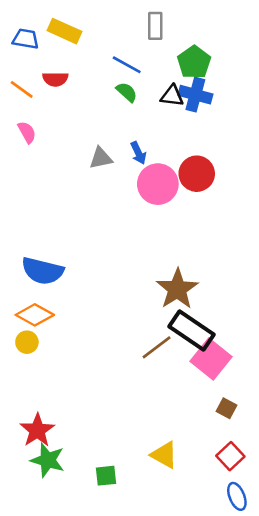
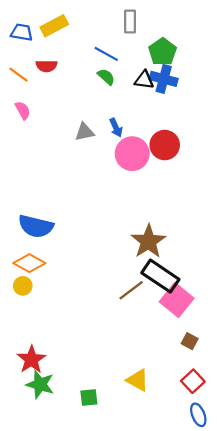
yellow rectangle: (65, 31) -> (54, 26), turned -52

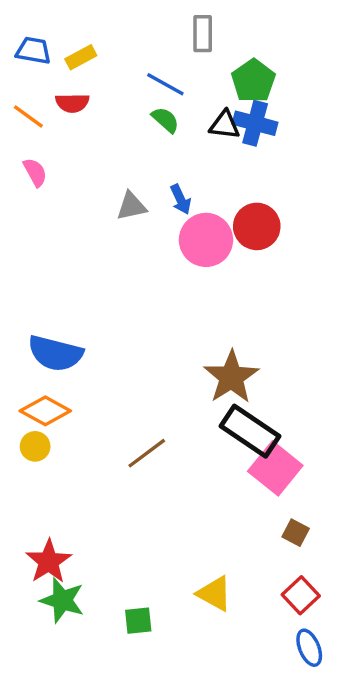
yellow rectangle: (54, 26) -> (81, 57), moved, size x0.7
brown line: (131, 290) -> (147, 453), moved

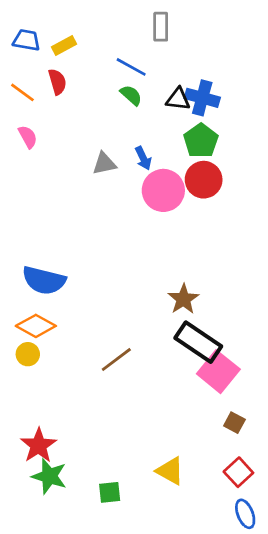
green pentagon: (253, 81) -> (201, 141), moved
red semicircle: (72, 103) -> (57, 82), turned -105
brown star: (231, 377) -> (183, 299), size x0.7

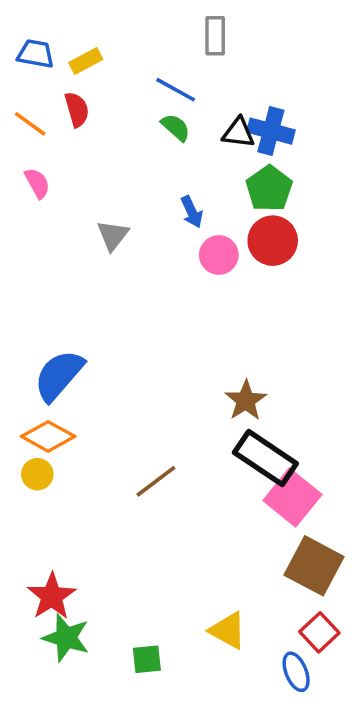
gray triangle: (104, 164) -> (113, 235), moved, turned -40
pink circle: (163, 190) -> (219, 255), size x0.7
blue semicircle: (44, 280) -> (59, 375), turned 117
brown square: (234, 423) -> (314, 566), size x2.0
blue ellipse: (245, 514) -> (296, 672), moved

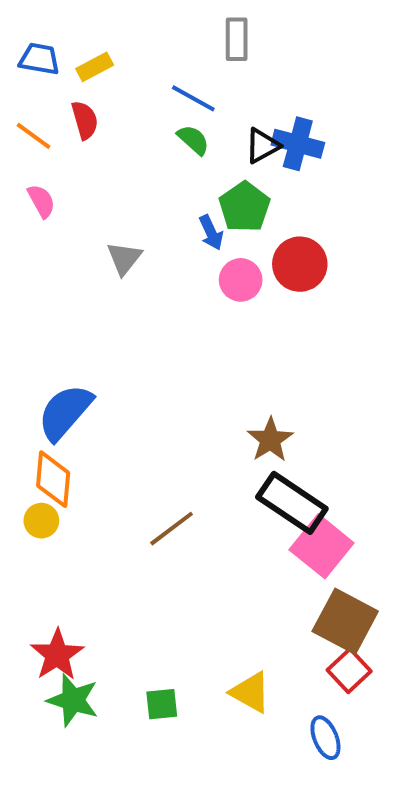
black triangle: (239, 133) -> (262, 146), turned -36
green pentagon: (269, 189) -> (245, 207), moved
orange diamond: (48, 436) -> (53, 479), turned 66
red square: (319, 632) -> (349, 671), moved
green square: (147, 659) -> (162, 704), moved

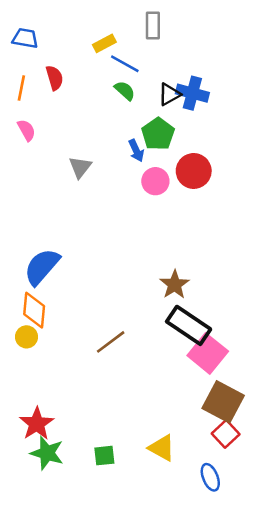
yellow rectangle: (95, 67) -> (104, 43), moved
orange line: (33, 136) -> (21, 88), turned 65

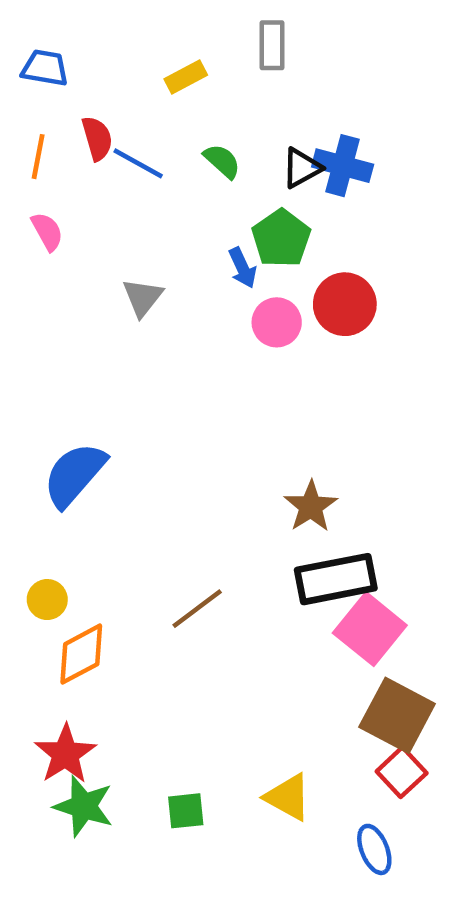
blue line: (125, 64) -> (138, 163), moved
orange diamond: (34, 310) -> (81, 654), moved, turned 57
black rectangle: (189, 325) -> (336, 579), turned -45

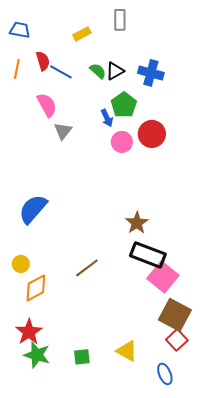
black triangle: (302, 168) -> (115, 71), moved
pink semicircle: (47, 231) -> (47, 105), moved, size x1.4
black rectangle: (336, 579) -> (148, 255), turned 32

